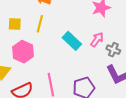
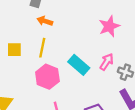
pink hexagon: (23, 52) -> (47, 77), moved

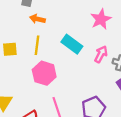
cyan rectangle: (79, 65) -> (72, 44), moved

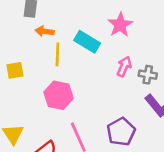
cyan rectangle: (72, 44) -> (87, 42), moved
yellow line: (37, 45) -> (57, 54), moved

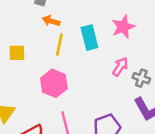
cyan rectangle: (87, 42) -> (89, 38), turned 35

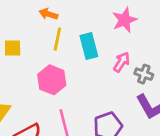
cyan rectangle: (89, 38) -> (89, 46), moved

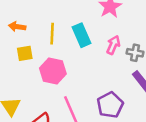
orange arrow: (48, 14) -> (17, 27), moved
yellow square: (13, 48) -> (25, 53), moved

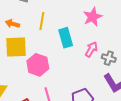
yellow line: (52, 34) -> (42, 21), moved
yellow square: (25, 53) -> (16, 47), size x1.6

